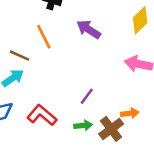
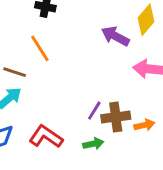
purple arrow: (89, 29) -> (115, 36), moved
brown cross: (111, 129) -> (116, 117), moved, turned 35

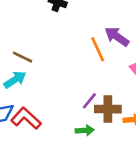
orange line: (40, 48) -> (98, 49), moved
red L-shape: (46, 137) -> (26, 118), moved

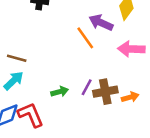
red L-shape: (26, 118) -> (31, 115), turned 36
green arrow: (85, 130) -> (60, 92), moved

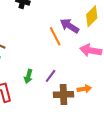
green arrow: (60, 92) -> (28, 76), turned 112
brown cross: (105, 92) -> (64, 95), moved

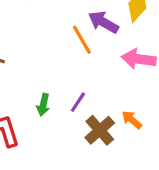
orange arrow: (84, 89) -> (132, 120), turned -128
brown cross: (64, 95) -> (100, 130), turned -36

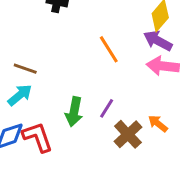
purple arrow: (103, 22) -> (158, 41), moved
green arrow: (43, 105) -> (74, 112), size x1.4

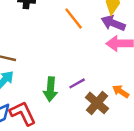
orange line: (109, 49) -> (74, 19), moved
purple line: (107, 108) -> (77, 83), turned 35

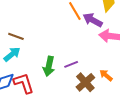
purple arrow: (113, 23) -> (93, 20), moved

